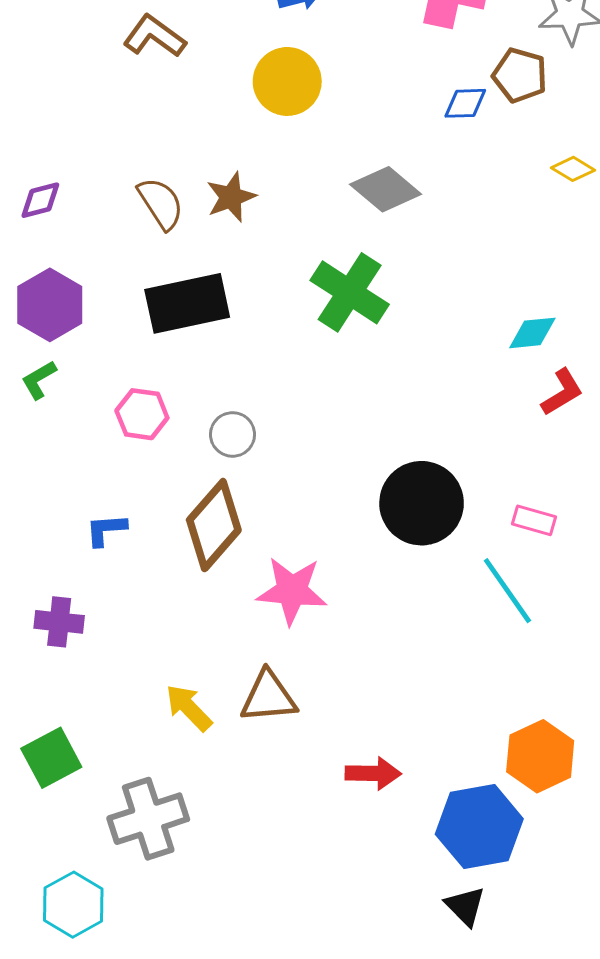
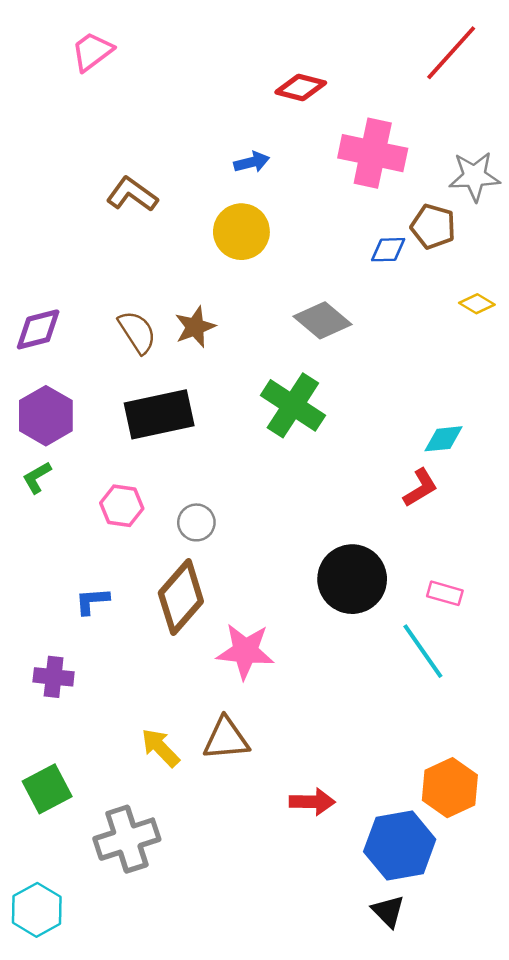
purple diamond: (40, 200) -> (38, 329), size x1.4
red L-shape: (562, 392) -> (420, 488), moved
cyan hexagon: (73, 905) -> (37, 910), moved

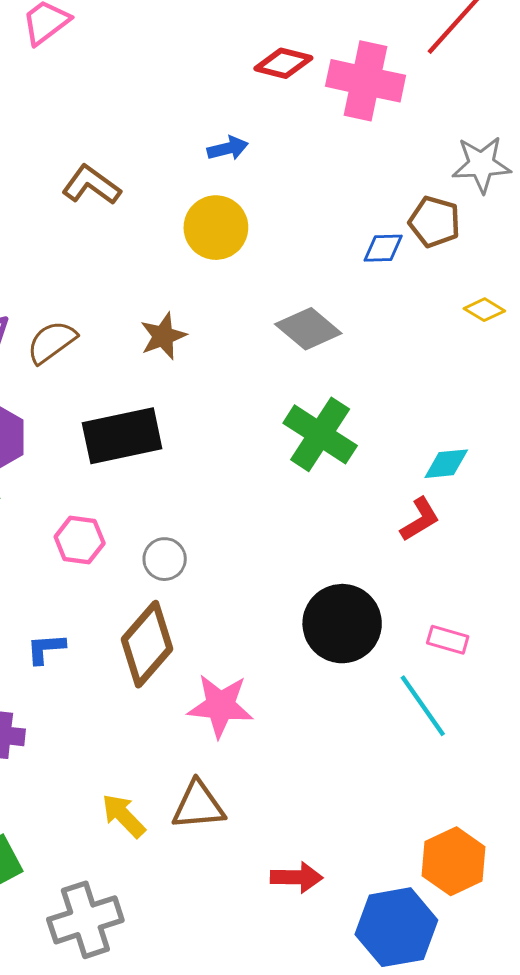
pink cross: (373, 153) -> (366, 81), moved
brown semicircle: (137, 332) -> (52, 342), moved, turned -93
green cross: (293, 405) -> (320, 434), moved

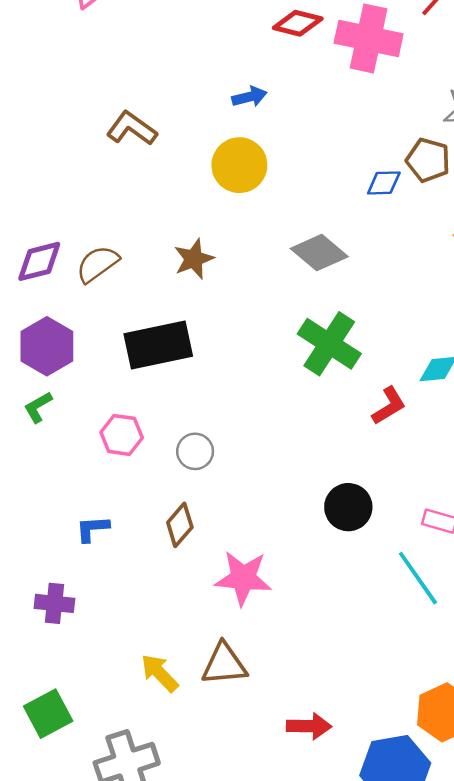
red L-shape: (420, 519) -> (389, 406), moved
black circle: (342, 624) -> (348, 507), size x0.7
brown diamond: (147, 644) -> (180, 525), size x0.6

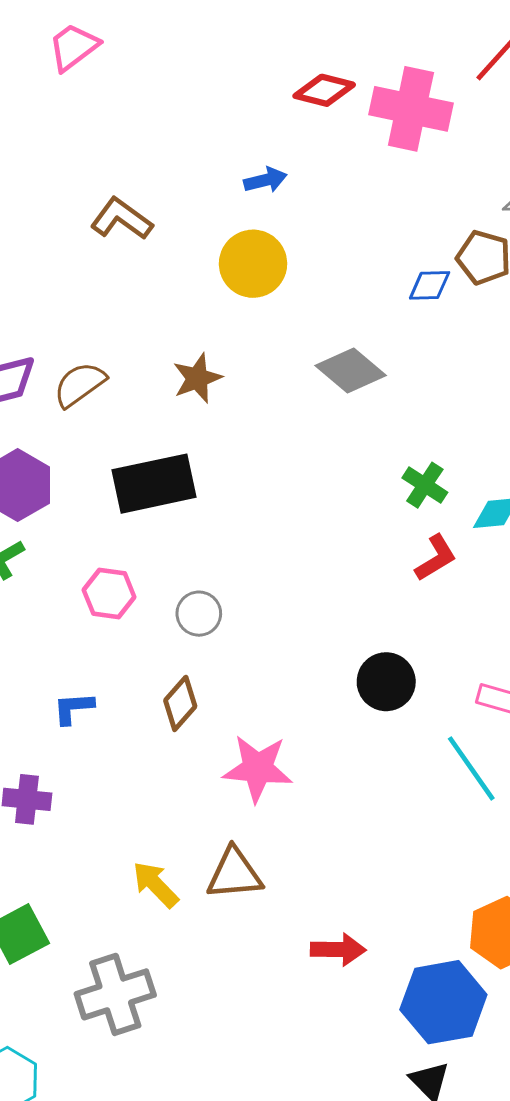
green cross: (329, 344) -> (425, 485), moved, size x0.6

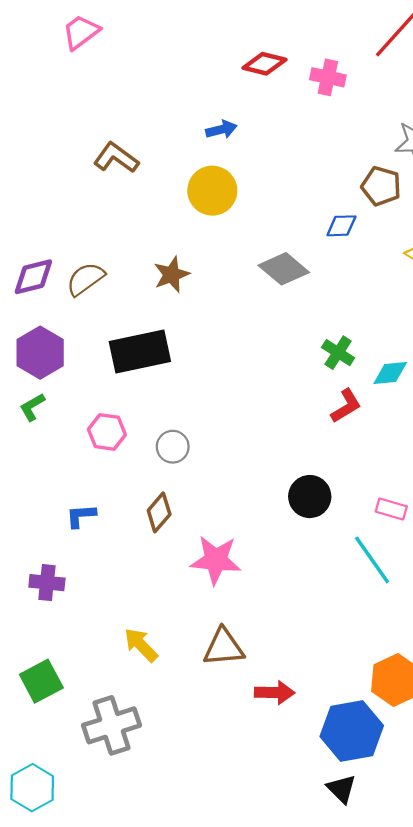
pink cross: (411, 109) -> (328, 77), size x0.6
blue diamond: (430, 285) -> (341, 226), moved
brown triangle: (234, 874) -> (224, 647), moved

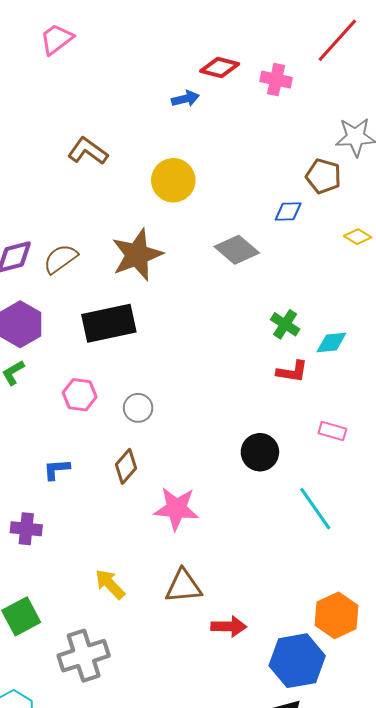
blue arrow: (221, 129) -> (185, 99), moved
brown star: (172, 274) -> (137, 255), size x1.6
red L-shape: (346, 406) -> (292, 372), turned 40
pink rectangle: (391, 509) -> (332, 431), moved

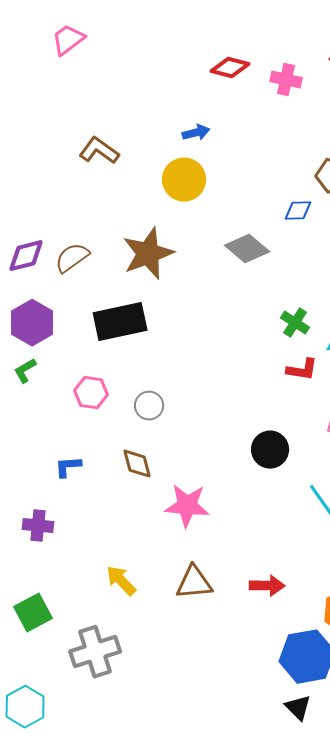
blue arrow: (185, 99) -> (196, 133), moved
brown diamond: (126, 466) -> (137, 464), turned -56
red arrow: (229, 626) -> (267, 586), moved

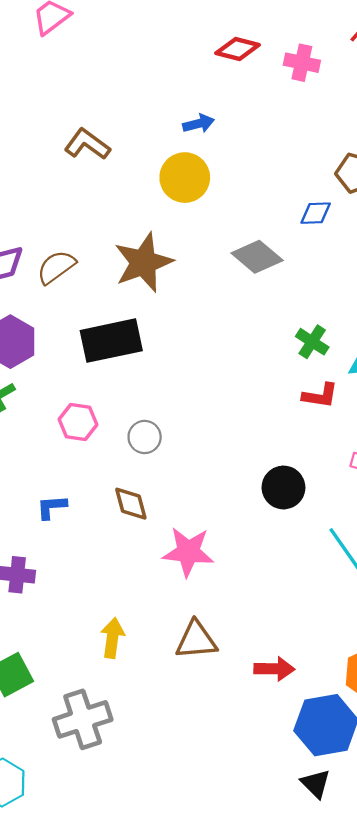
yellow arrow: (121, 581) -> (112, 638), turned 52
red arrow: (267, 586) -> (274, 669), moved

